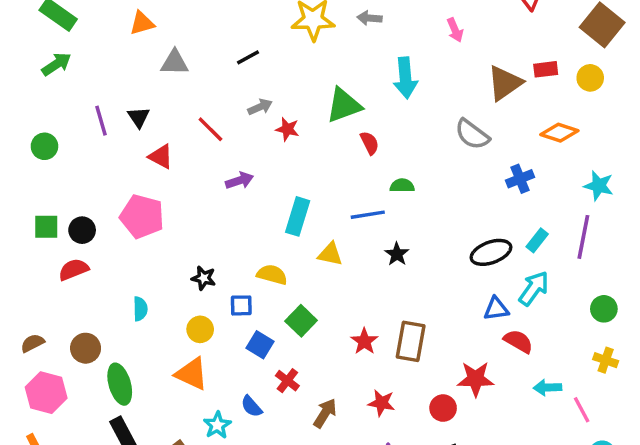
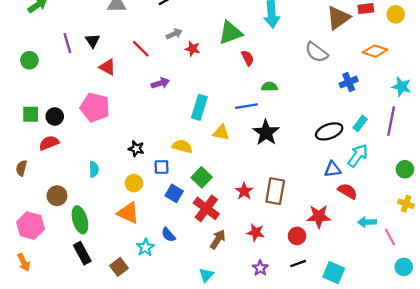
black star: (397, 254) -> (266, 133), size x1.6
brown semicircle: (32, 343) -> (21, 168), moved, turned -49
red cross: (287, 381) -> (206, 208), moved, size x1.6

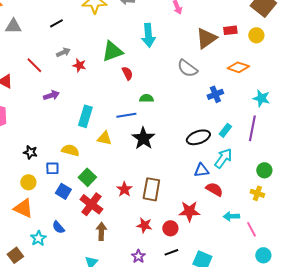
yellow cross: (406, 204) -> (257, 193), moved
red star: (256, 232) -> (144, 225), moved
brown arrow: (218, 239) -> (101, 231), turned -30

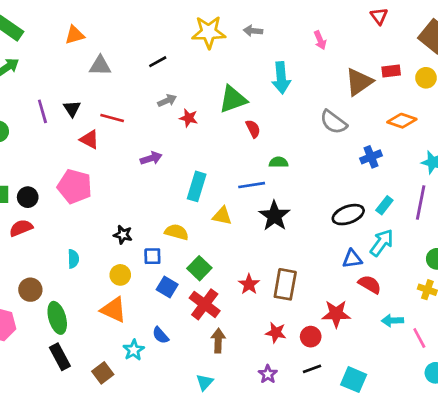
red line: (34, 65) -> (112, 118), moved, turned -30

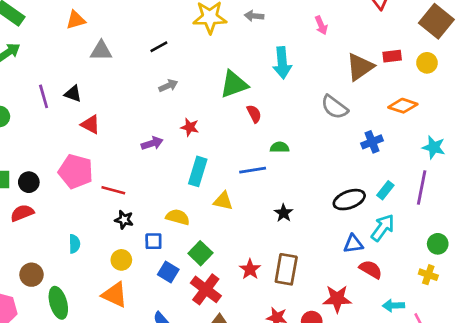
black triangle: (72, 109) -> (73, 94), turned -36
red line: (112, 118) -> (113, 190), moved
red star: (189, 118) -> (190, 127), moved
black star: (274, 216) -> (284, 213), moved, size x0.6

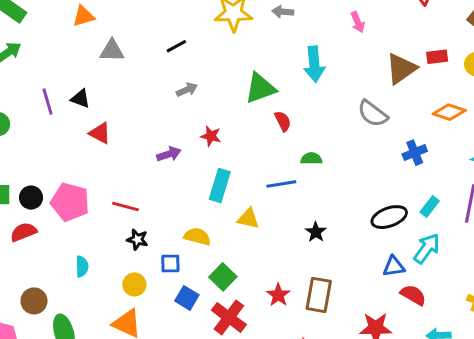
pink pentagon: (76, 171) -> (70, 202), moved

